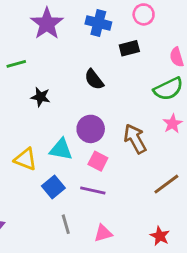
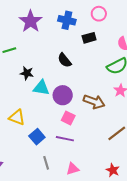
brown arrow: (135, 139) -> (94, 102), turned 140
cyan triangle: (61, 149) -> (41, 88), moved

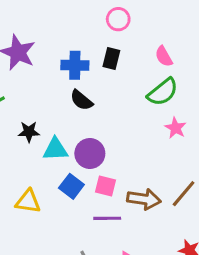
blue cross: (67, 20) -> (75, 65), moved
black rectangle: (89, 38) -> (111, 59), turned -48
brown arrow: (94, 102) -> (144, 199), moved
blue square: (37, 137) -> (71, 186), moved

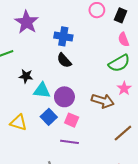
black rectangle: (111, 59) -> (121, 15), moved
brown arrow: (144, 199) -> (103, 101), moved

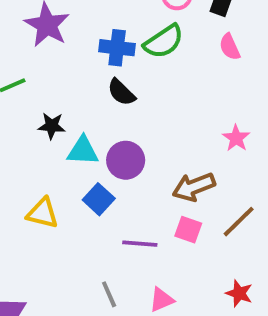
green semicircle: (119, 63) -> (164, 42), moved
brown arrow: (103, 101) -> (194, 187), moved, turned 145
pink square: (72, 120) -> (188, 230), moved

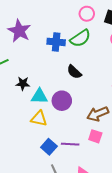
black semicircle: (121, 92) -> (74, 72), moved
blue square: (99, 199) -> (49, 147), moved
yellow triangle: (43, 213) -> (39, 119), moved

